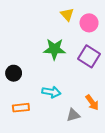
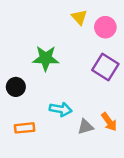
green star: (54, 49) -> (46, 58), moved
gray triangle: (73, 115) -> (85, 127), moved

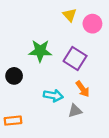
purple square: (105, 67) -> (75, 59), moved
orange arrow: (109, 122) -> (83, 89), moved
orange rectangle: (25, 128) -> (13, 121), moved

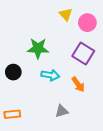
purple square: (75, 59) -> (83, 54), moved
cyan arrow: (53, 96) -> (50, 75), moved
gray triangle: (75, 111) -> (62, 111), moved

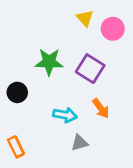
purple square: (83, 54) -> (90, 69), moved
cyan arrow: (50, 75) -> (65, 115), moved
orange rectangle: (12, 114) -> (16, 147), turned 70

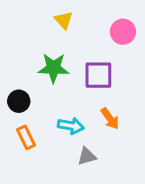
yellow triangle: (85, 18) -> (64, 20), moved
purple square: (90, 69) -> (98, 75), turned -32
orange rectangle: (16, 147) -> (26, 137), moved

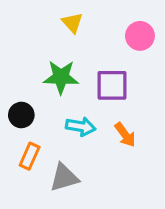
cyan arrow: (71, 126) -> (81, 127), moved
orange rectangle: (26, 137) -> (30, 156), turned 50
gray triangle: (87, 156) -> (64, 178), moved, size x1.4

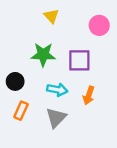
orange arrow: (125, 135) -> (89, 95), turned 54
gray triangle: (64, 178) -> (56, 118), moved, turned -30

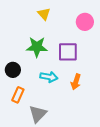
gray triangle: (56, 118) -> (38, 114), moved

